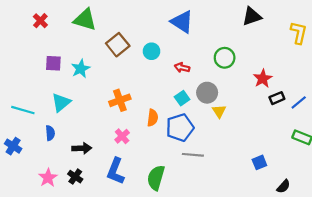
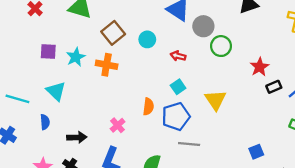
gray circle: (207, 93) -> (203, 26), moved
orange cross: (120, 100) -> (107, 65), moved, turned 30
cyan triangle: (61, 102) -> (56, 91), turned -36
yellow triangle: (219, 111) -> (215, 100), size x1.5

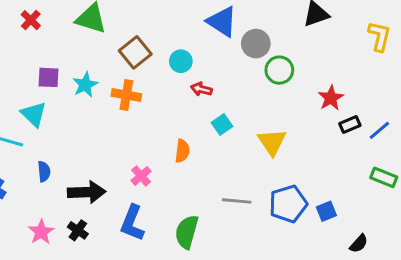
red arrow: (178, 56) -> (201, 89), moved
cyan triangle: (56, 91) -> (34, 114), moved
blue pentagon: (176, 116) -> (288, 204), moved
black arrow: (77, 137) -> (87, 192), size x1.4

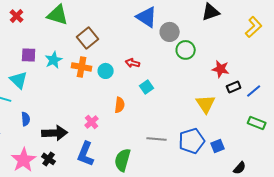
yellow L-shape: (379, 36) -> (254, 27), turned 35
cyan circle: (181, 61) -> (106, 71), moved
red star: (331, 98) -> (221, 69), turned -30
yellow triangle: (272, 142) -> (206, 104), moved
pink star: (41, 232) -> (24, 160), size x1.4

